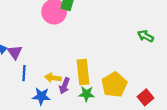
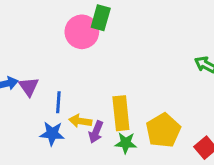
blue line: (24, 73) -> (58, 102), moved
blue star: (41, 96) -> (52, 134), moved

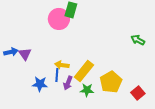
blue line: (58, 102) -> (57, 75), moved
yellow rectangle: (121, 113) -> (84, 71), turned 45
yellow arrow: (80, 121) -> (62, 65), moved

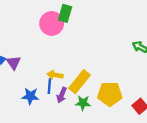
yellow pentagon: (111, 82) -> (110, 94), turned 30

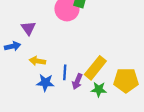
purple triangle: (14, 63) -> (28, 28), moved
yellow arrow: (55, 75) -> (37, 61), moved

